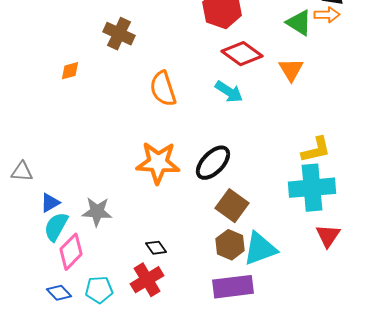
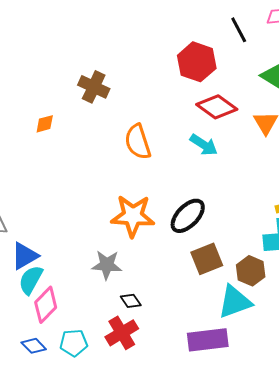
blue triangle: (50, 203) -> (25, 256), size x1.4
brown square: (232, 206) -> (207, 259), turned 32
gray star: (97, 212) -> (107, 265), moved
brown hexagon: (230, 245) -> (251, 271), moved

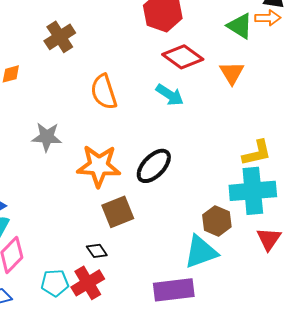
brown cross: (94, 87) -> (60, 37), turned 32
brown square: (207, 259) -> (118, 212), moved
gray star: (107, 265) -> (47, 137), moved
cyan pentagon: (74, 343) -> (55, 283), moved

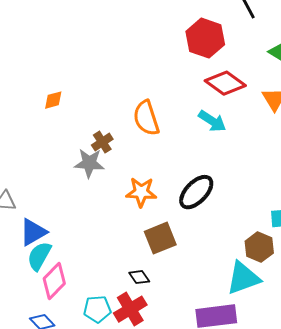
brown cross: (60, 37) -> (102, 142), moved, size x0.7
orange star: (99, 166) -> (141, 192), size x0.7

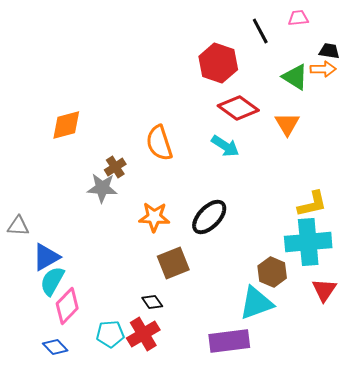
orange diamond: (53, 100) -> (66, 125), size x1.6

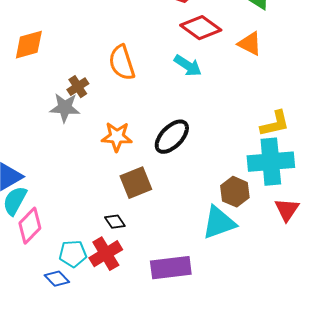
orange triangle: (287, 124) -> (250, 44), turned -32
purple rectangle: (229, 341) -> (171, 268), moved
blue diamond: (55, 347) -> (57, 279), moved

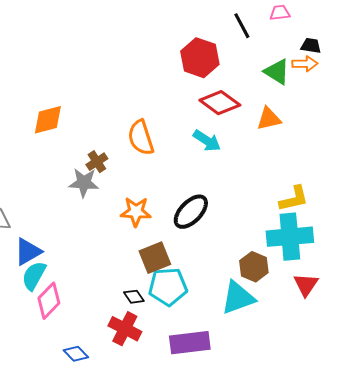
orange triangle: (250, 44) -> (269, 119), turned -40
cyan pentagon: (73, 254) -> (168, 287), moved, size x1.4
red cross: (106, 254) -> (125, 329), turned -32

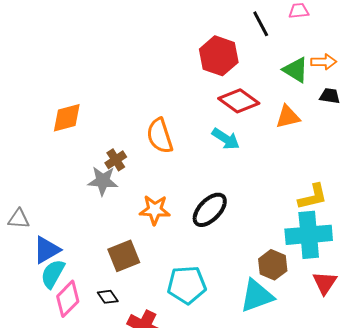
black trapezoid: (311, 46) -> (330, 96), moved
brown square: (155, 258) -> (124, 256), moved
black diamond: (134, 297) -> (108, 297), moved

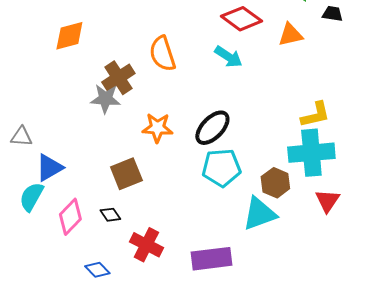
brown cross: (116, 160) -> (118, 78), size x1.5
cyan semicircle: (53, 274) -> (31, 197), moved
cyan pentagon: (187, 285) -> (221, 168), moved

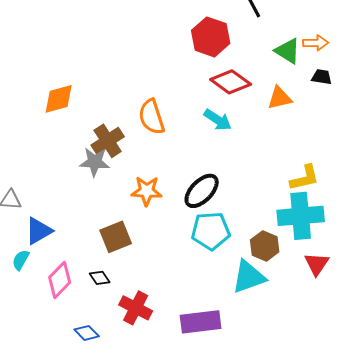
cyan semicircle: (31, 197) -> (21, 260), size x0.7

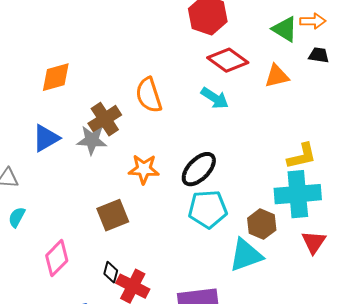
blue triangle: (39, 231) -> (46, 138), moved
cyan semicircle: (21, 260) -> (17, 217), moved
black diamond: (100, 278) -> (111, 272), moved, turned 50

